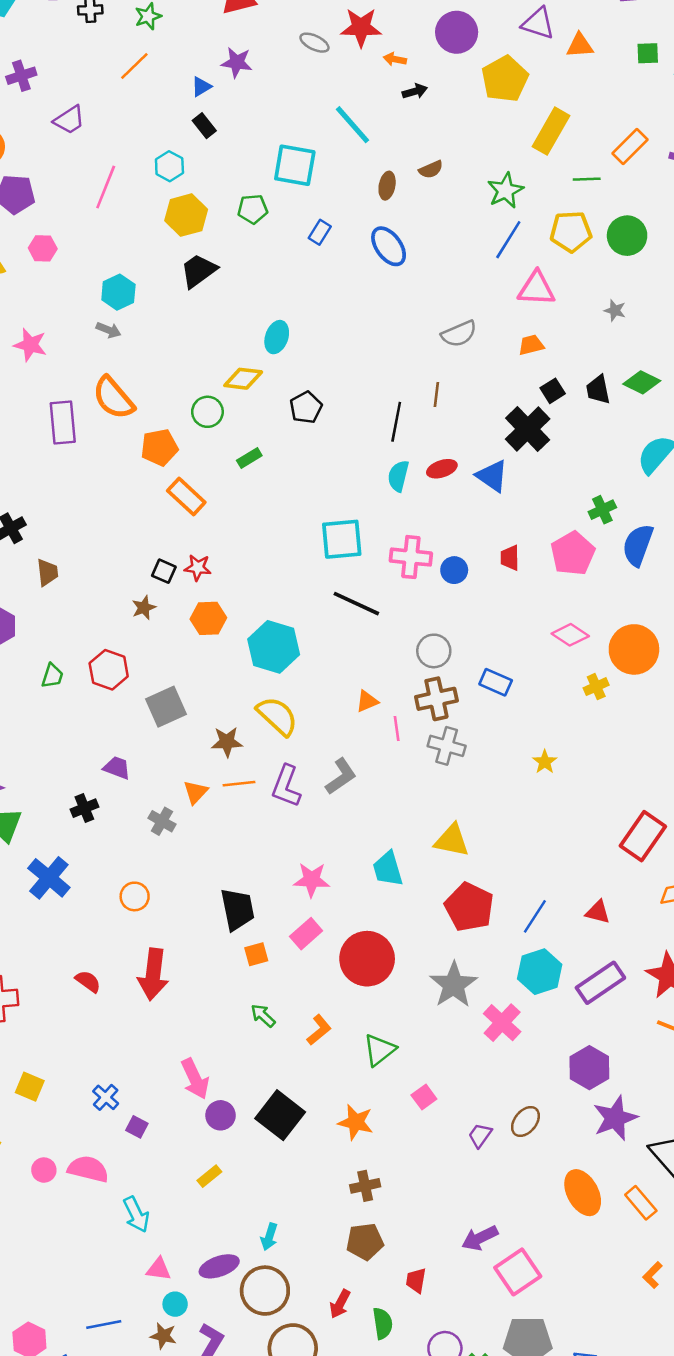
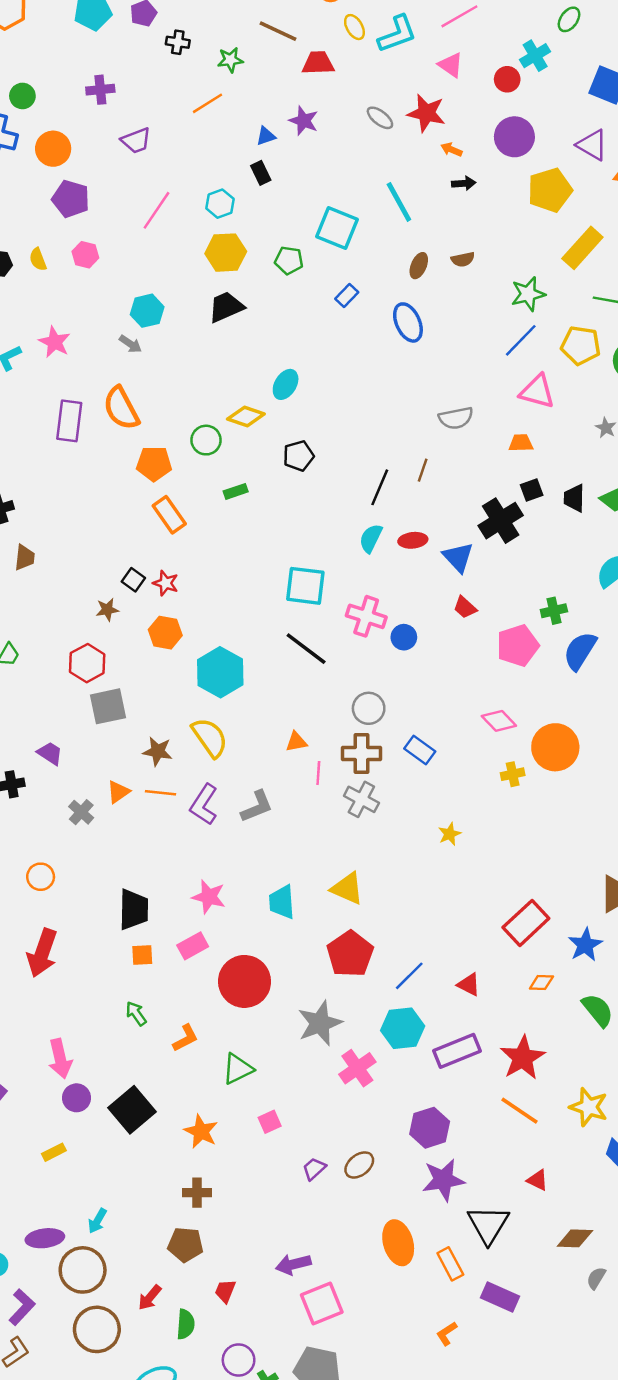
red trapezoid: (510, 558) -> (465, 607), moved, turned -60
red hexagon: (109, 670) -> (87, 663), moved

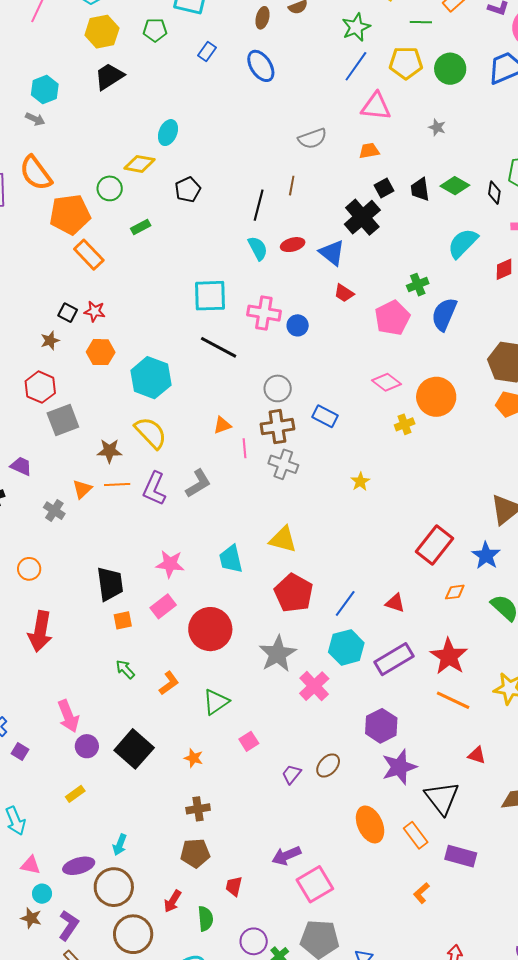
orange pentagon: (154, 464) -> (70, 214), size x1.4
cyan semicircle: (371, 538) -> (258, 248), turned 135
orange star: (201, 1131) -> (194, 758), size x0.7

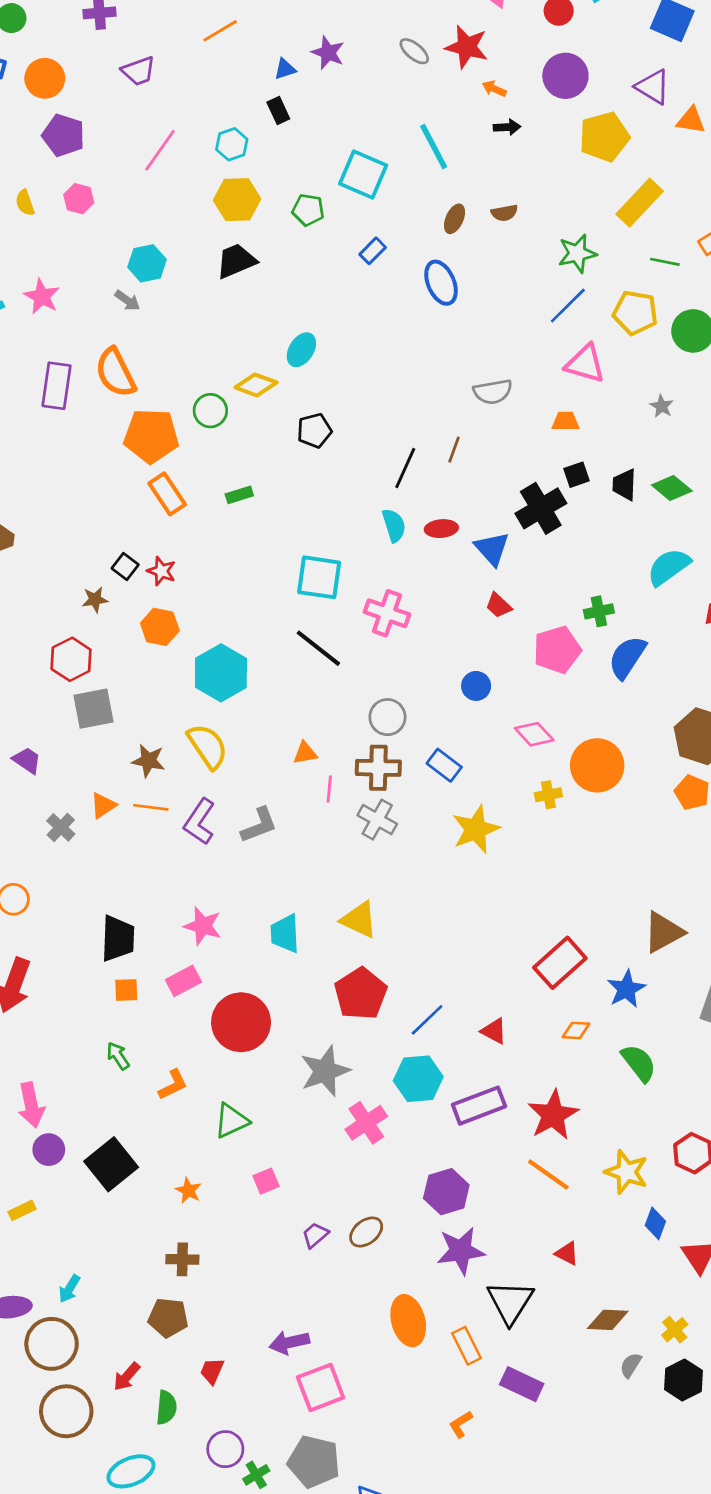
green rectangle: (141, 227) -> (239, 495), moved
blue circle: (298, 325) -> (476, 686), moved
yellow star: (360, 482) -> (476, 829), moved, size x1.8

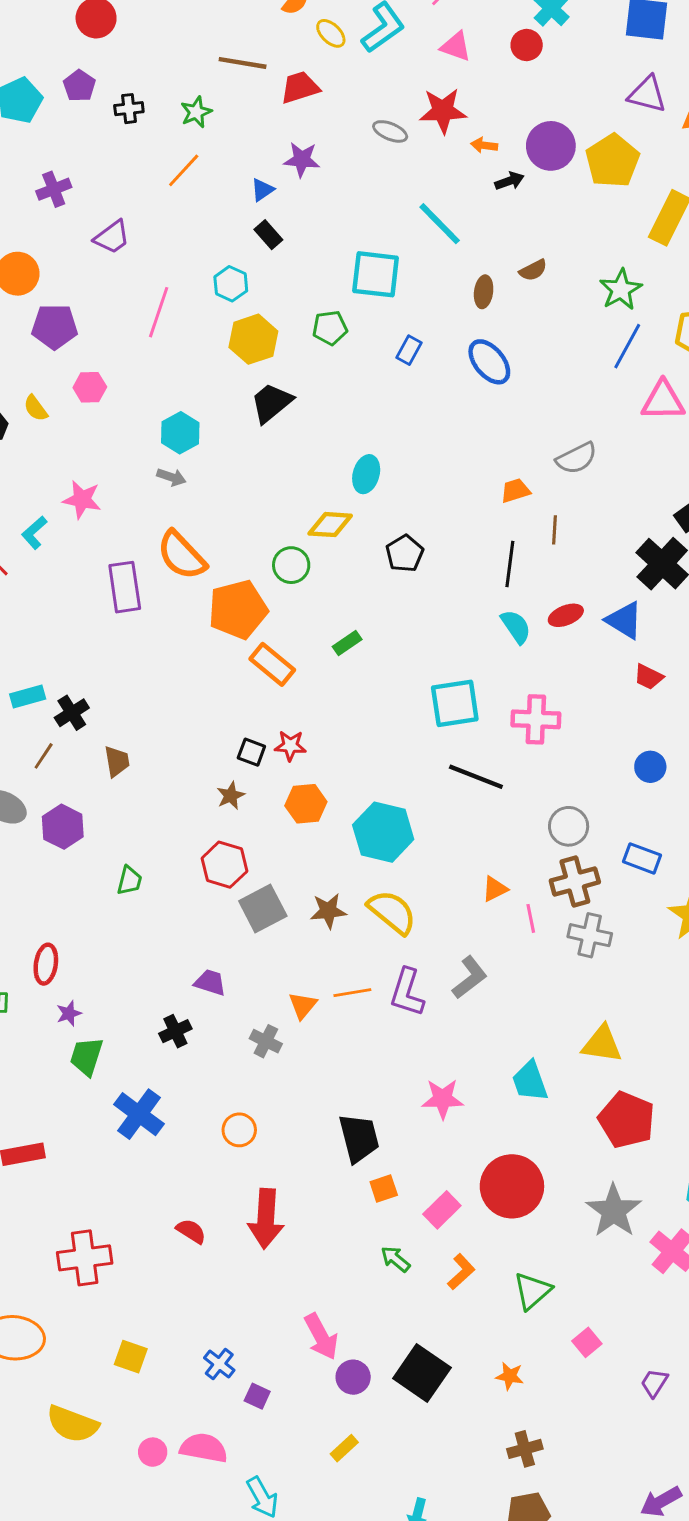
purple circle: (565, 76) -> (551, 146), moved
orange trapezoid: (566, 421) -> (515, 491), moved
brown star: (148, 761) -> (328, 911), moved
pink rectangle: (183, 981) -> (442, 1210), moved

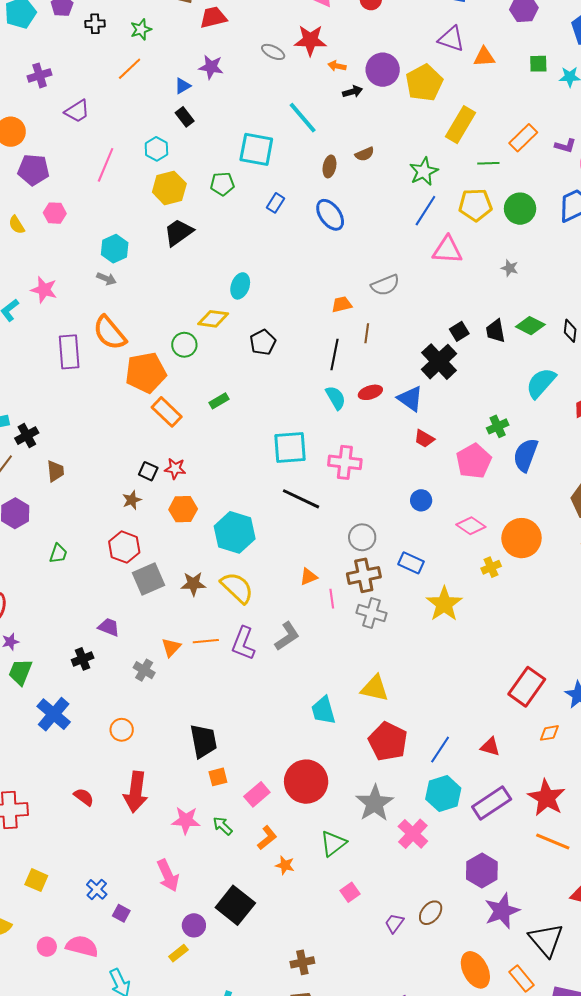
pink star: (443, 1099) -> (186, 820), moved
green triangle: (532, 1291) -> (333, 843), moved
orange star: (510, 1376) -> (285, 865), moved
purple circle: (353, 1377) -> (194, 925), moved

